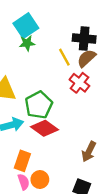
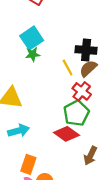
green pentagon: (39, 105) -> (76, 113), moved
red diamond: (45, 128) -> (66, 134), moved

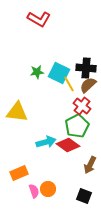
cyan square: (32, 38) -> (59, 73), moved, turned -30
cyan arrow: (19, 131) -> (46, 142), moved
orange rectangle: (28, 164) -> (19, 173), moved, turned 48

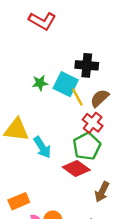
black cross: (86, 68) -> (87, 65), moved
cyan arrow: (46, 142) -> (42, 147), moved, turned 72

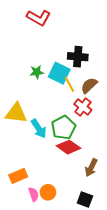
green pentagon: (87, 146) -> (63, 128), moved

